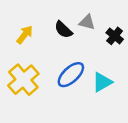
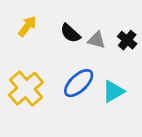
gray triangle: (87, 22) -> (97, 40), moved
yellow arrow: (25, 35) -> (27, 26), moved

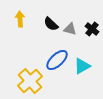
yellow arrow: (27, 26) -> (20, 19), turned -42
yellow cross: (26, 89) -> (30, 81), moved

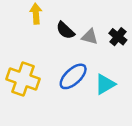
yellow arrow: (20, 19) -> (36, 14), moved
yellow cross: (30, 81) -> (23, 79), moved, turned -30

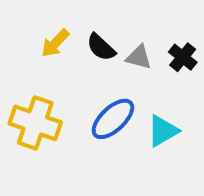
yellow arrow: (36, 14) -> (55, 43), moved, turned -132

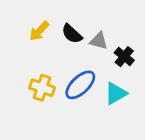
black cross: (183, 57) -> (124, 57), moved
yellow cross: (35, 123) -> (42, 88), moved, size x0.7

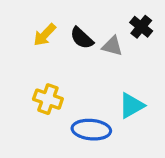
black cross: (124, 57) -> (141, 27), moved
blue ellipse: (80, 85) -> (91, 130), moved, turned 48

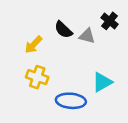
yellow arrow: (45, 35) -> (33, 45), moved

